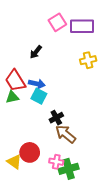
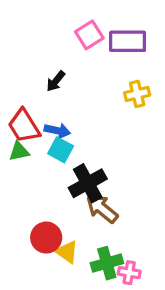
black cross: (56, 118) -> (88, 183), size x1.6
yellow triangle: (14, 162) -> (67, 252), moved
pink cross: (56, 162) -> (129, 273), moved

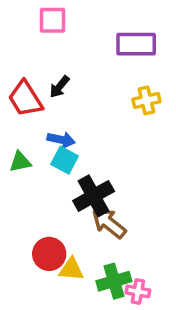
pink square: (89, 35) -> (53, 20), moved, turned 32
red trapezoid: (24, 126) -> (25, 99), moved
yellow triangle: (67, 252) -> (71, 269), turned -30

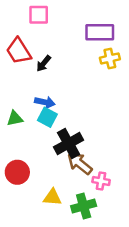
red trapezoid: (25, 99) -> (19, 51), moved
yellow cross: (146, 100) -> (110, 58), moved
red circle: (49, 254) -> (17, 172), moved
pink cross: (138, 291) -> (101, 181), moved

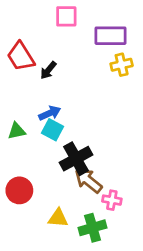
pink square: (39, 15) -> (66, 16), moved
blue arrow: (45, 102) -> (50, 113), turned -36

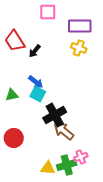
yellow cross: (122, 65) -> (79, 48), moved, turned 35
blue arrow: (50, 113) -> (36, 82), turned 63
pink cross: (112, 200) -> (81, 157), moved, turned -32
yellow triangle: (58, 218) -> (48, 168), moved

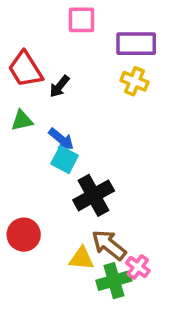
green triangle: (12, 95) -> (22, 120), moved
brown arrow: (64, 131) -> (109, 245), moved
pink cross: (81, 157) -> (138, 267), turned -32
yellow triangle: (48, 168) -> (82, 258), moved

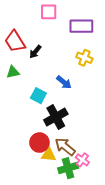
yellow cross: (134, 81) -> (84, 58), moved
blue arrow: (61, 139) -> (64, 82), moved
red circle: (24, 235) -> (39, 143), moved

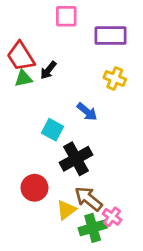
green triangle: (13, 72) -> (23, 78), moved
red circle: (39, 143) -> (34, 188), moved
yellow triangle: (49, 155) -> (66, 210), turned -42

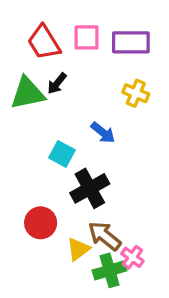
pink square: (66, 16) -> (87, 37), moved
red trapezoid: (21, 56) -> (44, 42), moved
green triangle: (23, 78) -> (27, 93), size x1.6

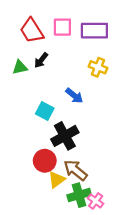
green triangle: (27, 93) -> (20, 67), size x0.6
red circle: (41, 223) -> (45, 161), moved
pink cross: (132, 257) -> (96, 201), moved

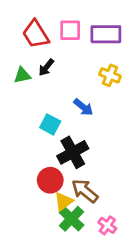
green cross: (79, 195) -> (71, 219), moved, turned -30

